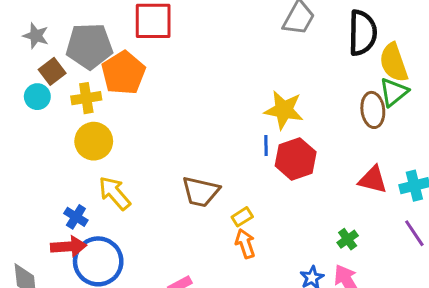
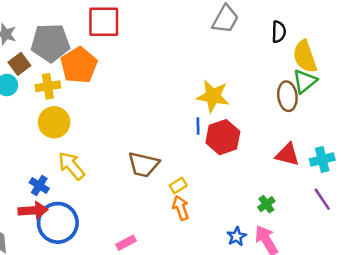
black semicircle: (362, 33) -> (279, 32), size x0.6

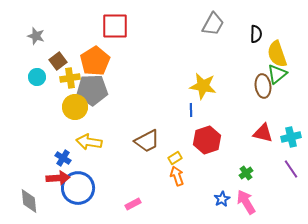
gray pentagon: (50, 43) -> (92, 90), moved
brown square: (19, 64) -> (58, 61), moved
red hexagon: (223, 137) -> (207, 140), moved
brown trapezoid: (143, 164) -> (147, 141), turned -40
yellow arrow: (71, 166) -> (89, 142), turned -40

